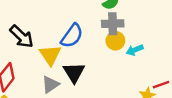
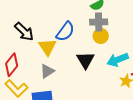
cyan arrow: (135, 50) -> (118, 60), moved, size x1.5
black triangle: (74, 73) -> (85, 60), moved

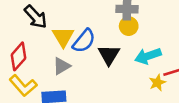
blue semicircle: (65, 32) -> (84, 41), moved

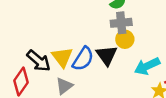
black arrow: (36, 17) -> (39, 61), moved
black triangle: (109, 55) -> (107, 55), moved

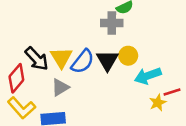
gray cross: (121, 23) -> (112, 23), moved
yellow circle: (125, 39) -> (128, 56), moved

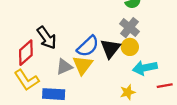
gray cross: (112, 23) -> (129, 28), moved, turned 30
yellow triangle: (61, 58) -> (83, 65), moved
yellow star: (158, 103) -> (128, 92), moved

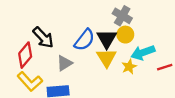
yellow triangle: (83, 65) -> (106, 58), moved
yellow star: (128, 92) -> (129, 67), moved

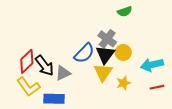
gray cross: (122, 16) -> (107, 39), moved
black arrow: (43, 37) -> (44, 66), moved
cyan arrow: (143, 53) -> (152, 65), moved

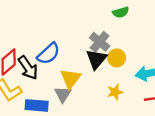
blue semicircle: (84, 53) -> (49, 54), moved
yellow triangle: (103, 72) -> (70, 79), moved
gray triangle: (63, 73) -> (63, 94), moved, turned -35

